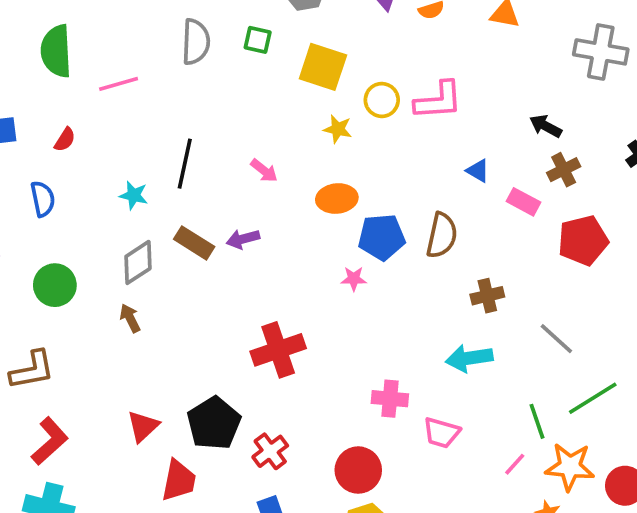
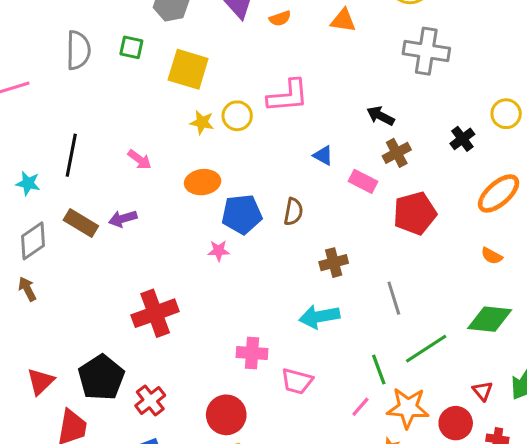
yellow circle: (382, 100) -> (237, 116), moved
brown semicircle: (442, 235) -> (293, 212), size x0.7
gray line: (556, 339) -> (394, 298), turned 32

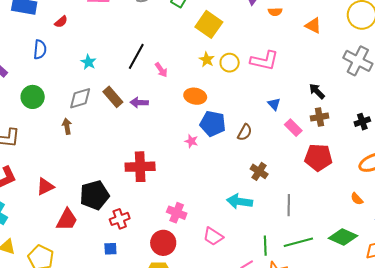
black line: (71, 155) -> (136, 56), moved
brown cross: (334, 263) -> (259, 171), turned 30
pink cross: (252, 353) -> (177, 213), moved
red triangle: (40, 381) -> (45, 186), moved

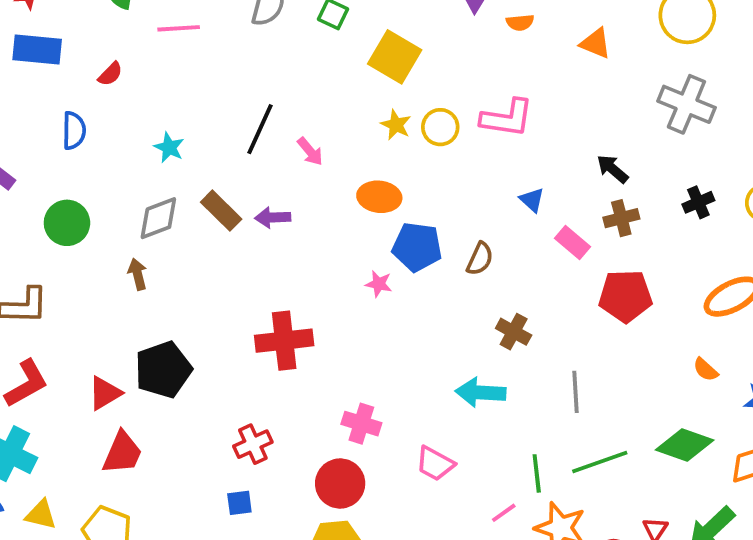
black cross: (362, 122) -> (698, 202), moved
black pentagon: (94, 195) -> (163, 370), moved
red trapezoid: (67, 220) -> (122, 453), moved

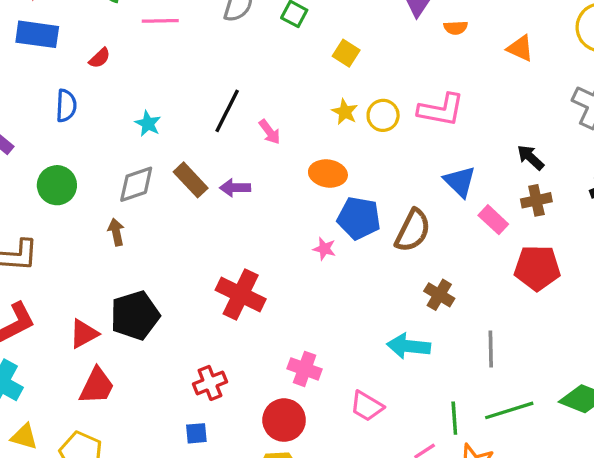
yellow square: (395, 57) -> (346, 53), size x0.6
blue triangle: (532, 200) -> (460, 181), size x1.5
brown semicircle: (480, 259) -> (413, 231), size x1.5
red cross: (284, 341) -> (241, 295), turned 30

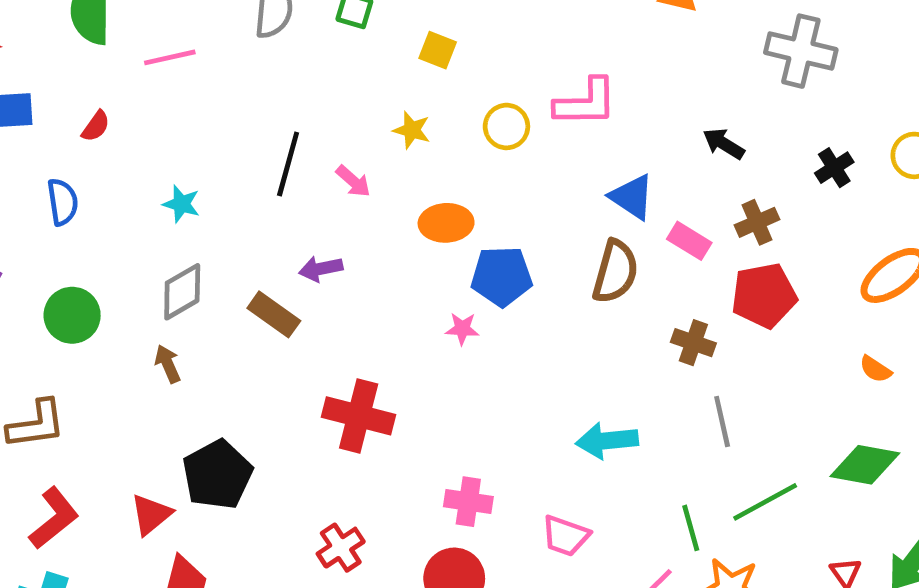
yellow star: (345, 112) -> (412, 130), moved
brown rectangle: (191, 180) -> (274, 314), moved
brown cross: (536, 200) -> (757, 222), moved
brown semicircle: (413, 231) -> (615, 272), moved
brown cross: (439, 295) -> (693, 343), moved

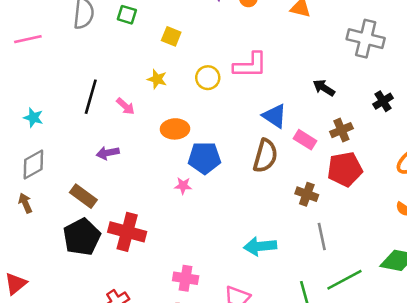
brown rectangle: (274, 314) -> (83, 196), moved
black pentagon: (217, 475) -> (82, 237), moved

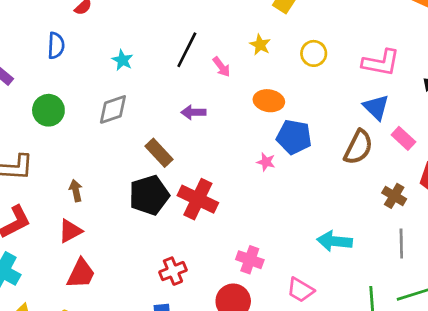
pink L-shape: (250, 65) -> (381, 63), moved
brown arrow: (25, 203) -> (76, 191), moved

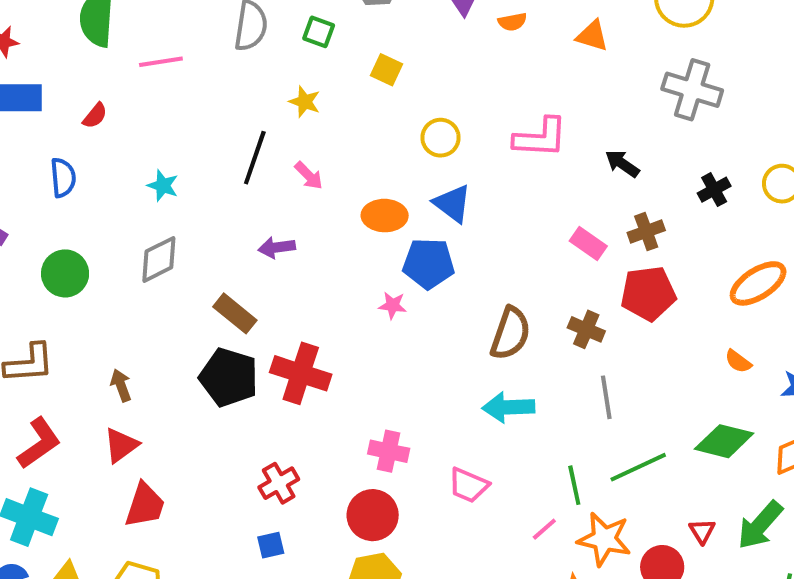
yellow star: (260, 45) -> (305, 102), moved
blue triangle: (376, 107) -> (452, 204), moved
brown semicircle: (358, 147) -> (510, 333), moved
black pentagon: (149, 195) -> (229, 377), turned -30

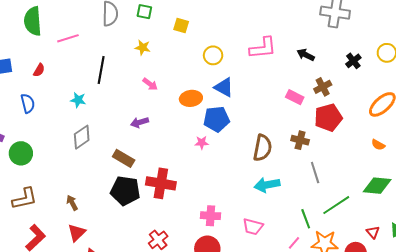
black line: (255, 158) -> (101, 70), moved
green circle: (65, 273) -> (21, 153), moved

